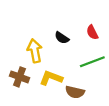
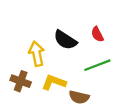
black semicircle: (62, 38) -> (65, 40), size x1.5

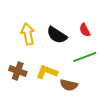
yellow arrow: (37, 54) -> (28, 34), moved

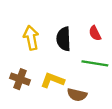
black semicircle: (57, 35) -> (64, 39), turned 55
green line: (85, 57) -> (95, 63), turned 30

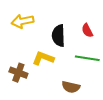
yellow arrow: (31, 38) -> (23, 21), moved, turned -90
yellow L-shape: (52, 80) -> (43, 58), moved

